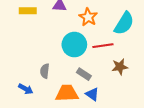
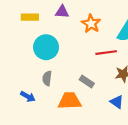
cyan circle: (74, 45) -> (46, 47), moved
blue triangle: (92, 94) -> (117, 102), moved

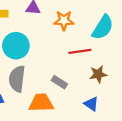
orange star: (91, 24) -> (64, 21), turned -30
gray semicircle: (47, 78) -> (17, 79), size x1.6

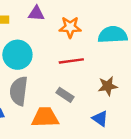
cyan semicircle: (103, 27) -> (113, 35), turned -125
red line: (80, 51) -> (71, 61), moved

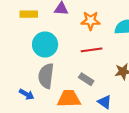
blue triangle: (100, 119) -> (105, 102), moved

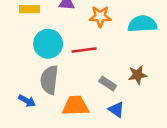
red line: (92, 50) -> (84, 50), moved
gray rectangle: (86, 79) -> (108, 84), moved

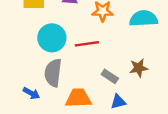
blue triangle: (116, 110) -> (118, 102), turned -49

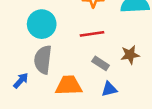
red line: (87, 44) -> (92, 34), moved
blue arrow: (31, 93) -> (21, 81), turned -77

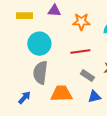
blue arrow: (21, 81) -> (24, 98), moved

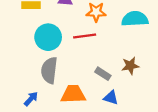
red line: (80, 52) -> (85, 36), moved
blue triangle: (94, 97) -> (111, 98), turned 32

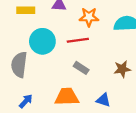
gray semicircle: (49, 70) -> (19, 65), moved
gray rectangle: (103, 74) -> (81, 68), moved

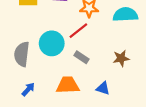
red line: (78, 40) -> (78, 31), turned -30
cyan circle: (42, 41) -> (52, 43), moved

